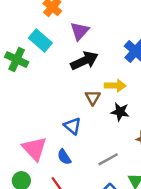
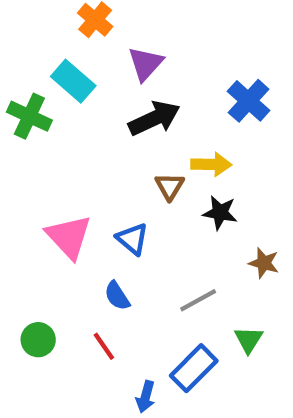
pink triangle: (34, 149) -> (69, 237), moved

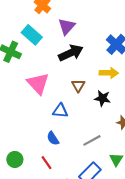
yellow arrow: (211, 164) -> (109, 73), moved
pink triangle: (69, 237) -> (38, 83), moved
blue triangle: (132, 239) -> (60, 111), turned -35

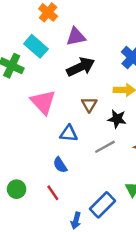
purple triangle: (67, 26) -> (76, 37), turned 36
gray line: (92, 140) -> (105, 147), moved

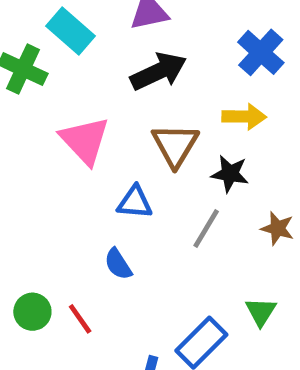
brown triangle: (89, 104) -> (175, 145), size x1.5
gray line: (105, 147) -> (206, 228), turned -30
red line: (53, 193) -> (80, 319), moved

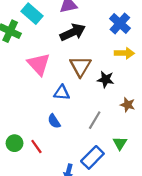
yellow arrow: (244, 117) -> (124, 53), moved
gray line: (206, 228) -> (95, 120), moved

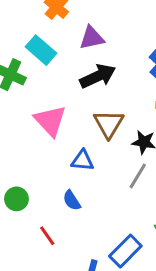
gray line: (95, 120) -> (138, 176), moved
green circle: (15, 143) -> (16, 199), moved

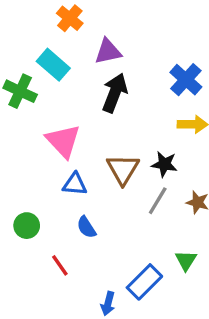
black arrow: (98, 76) -> (115, 93), turned -44
brown triangle: (109, 124) -> (123, 169), moved
blue triangle: (82, 161) -> (75, 184), moved

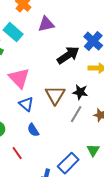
black arrow: (115, 93) -> (68, 55), moved, turned 35
blue triangle: (75, 184) -> (26, 104), turned 35

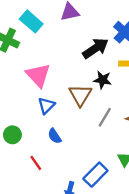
black star: (80, 92) -> (102, 80), moved
blue triangle: (26, 104) -> (46, 106), turned 35

